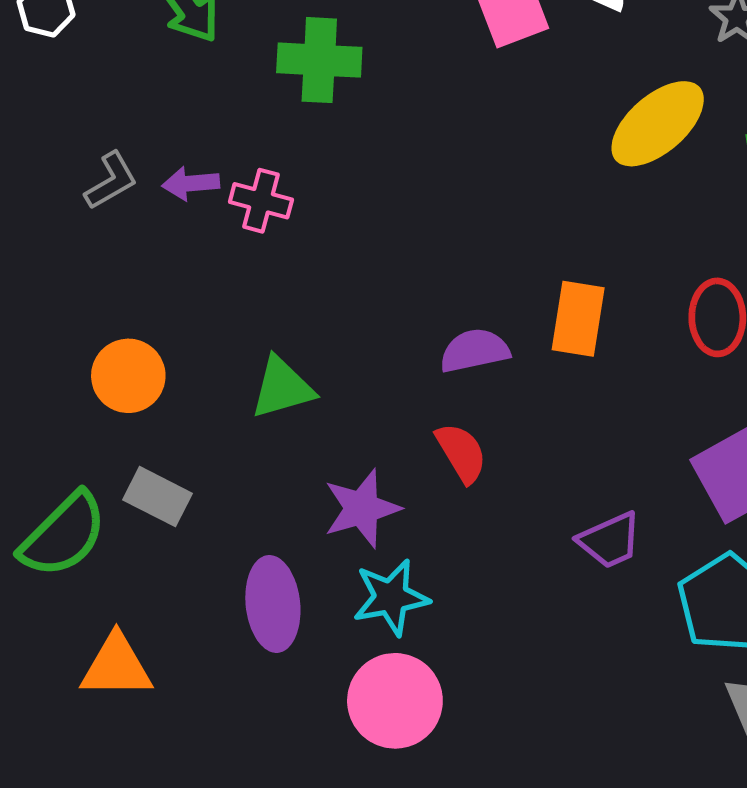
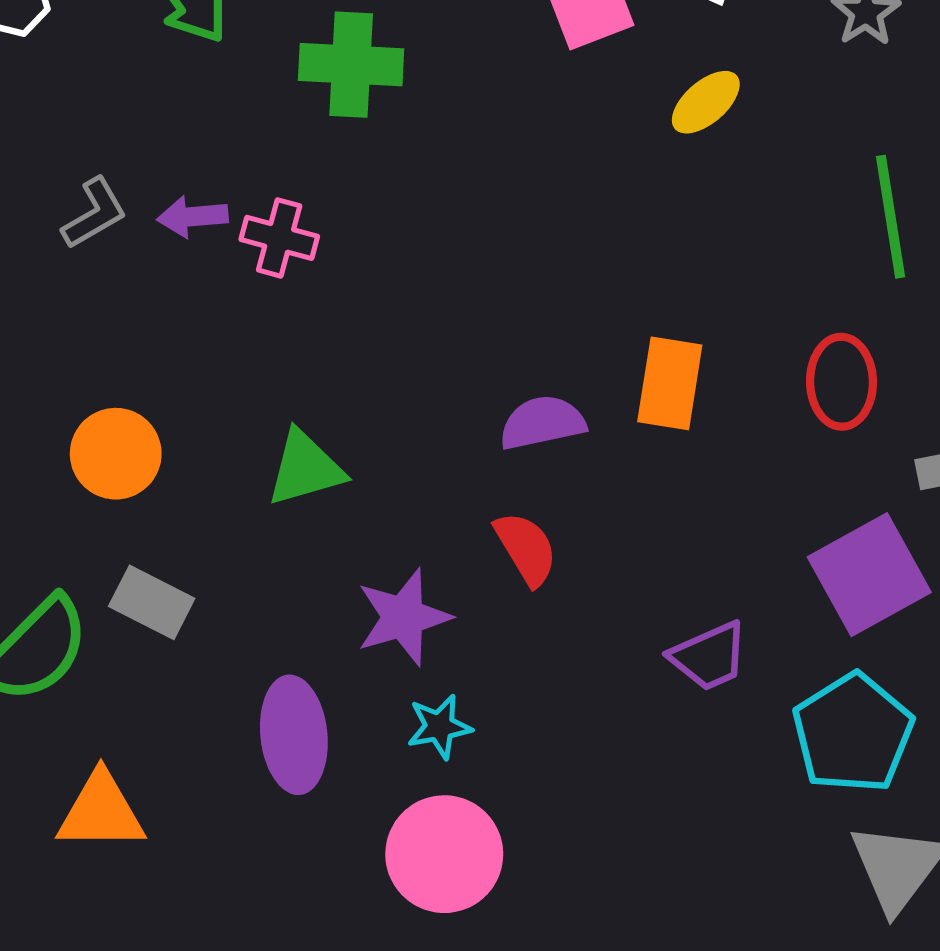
yellow ellipse: (658, 124) -> (706, 102), moved, size x0.6
cyan star: (391, 597) -> (439, 727), size x0.7

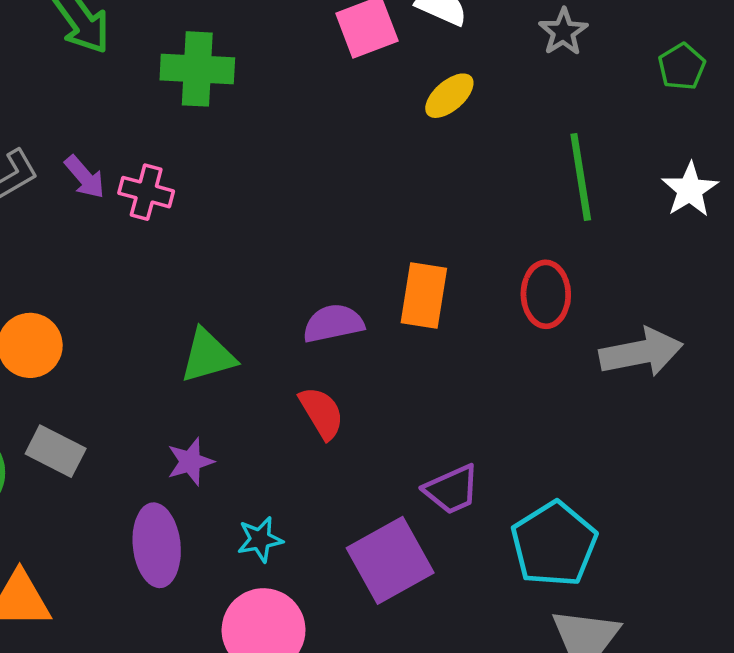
purple arrow: (193, 217) -> (85, 177), turned -126
green triangle: (305, 468) -> (208, 356), moved
purple square: (869, 575) -> (390, 560), moved
purple star: (403, 617) -> (190, 462), moved, size x0.7

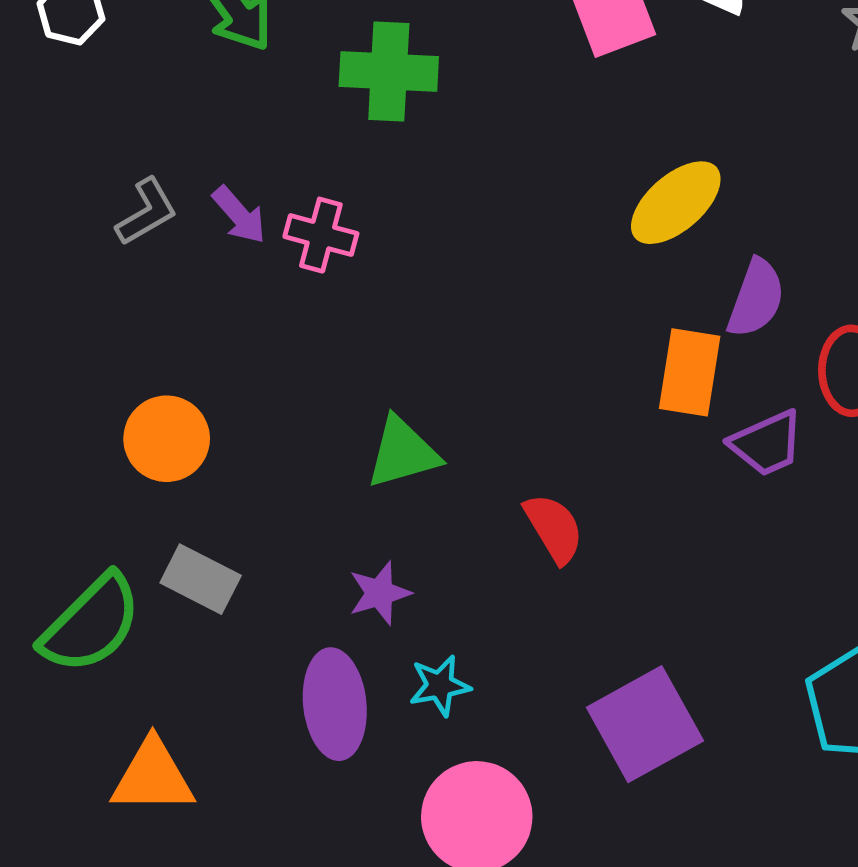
yellow ellipse: (449, 96) -> (676, 203), moved, size x1.4
purple semicircle: (333, 323) -> (756, 298), moved, turned 122
purple trapezoid: (452, 489) -> (767, 443), moved
cyan star: (260, 539) -> (440, 686), moved

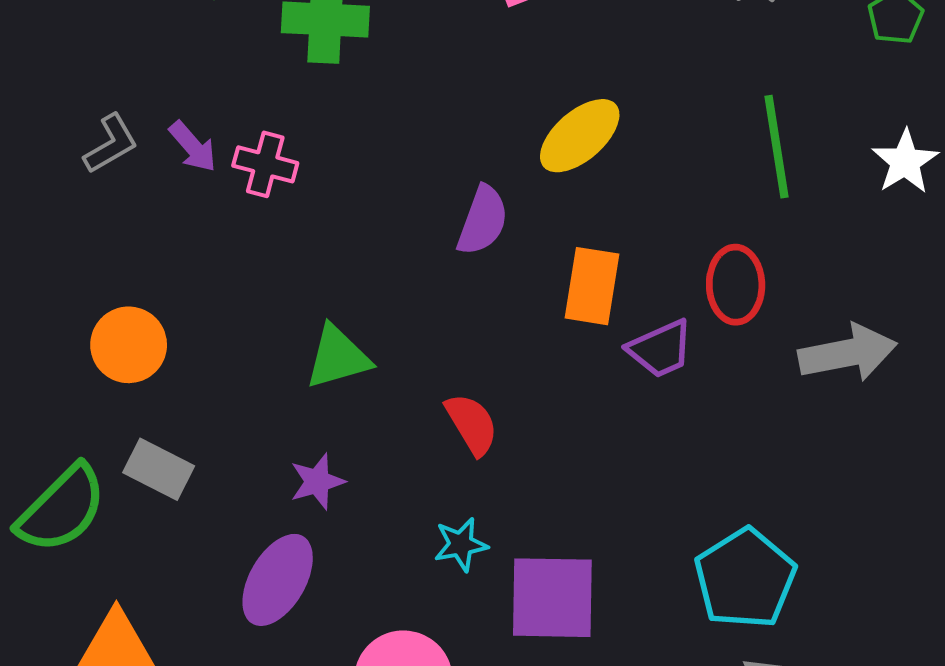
purple semicircle: (756, 298) -> (483, 220), moved
cyan star: (440, 686) -> (461, 544), moved
purple ellipse: (335, 704) -> (278, 580), turned 36
purple square: (645, 724) -> (552, 598), turned 30

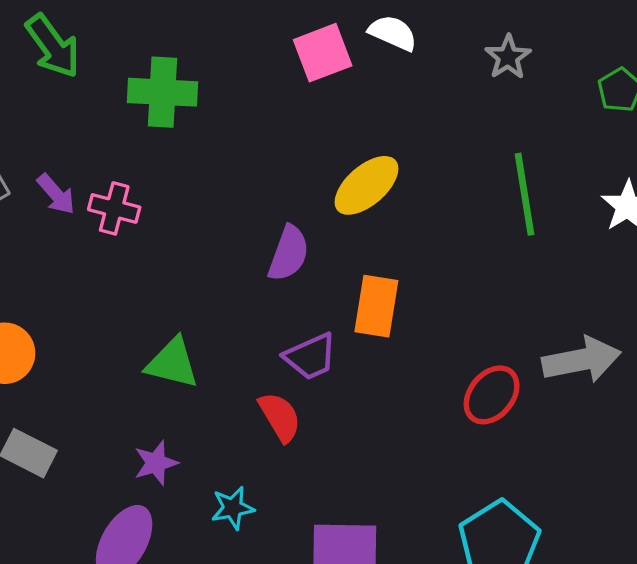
red ellipse: (736, 285) -> (492, 395), moved, turned 40
purple trapezoid: (660, 349) -> (311, 357), moved
green triangle: (338, 357) -> (172, 363), turned 30
cyan star: (461, 544) -> (233, 508), moved

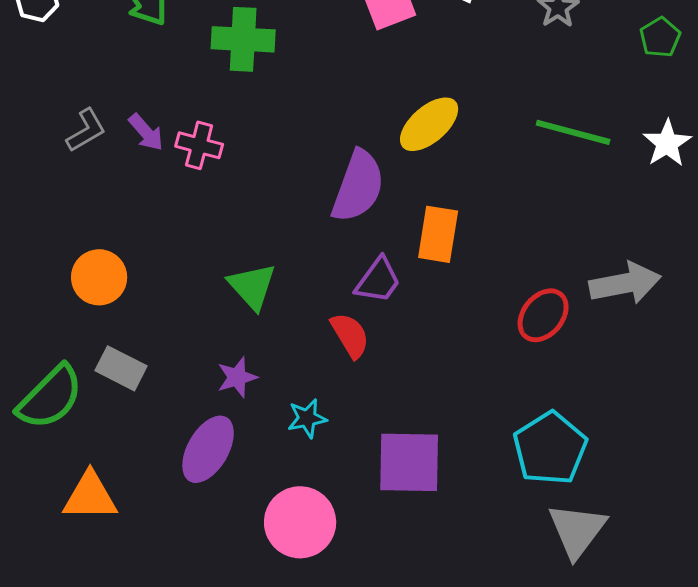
green line: (524, 194) -> (573, 132), turned -66
purple semicircle: (289, 253) -> (358, 186), size x1.4
purple trapezoid: (311, 357) -> (378, 280), turned -30
green triangle: (172, 363) -> (252, 286), turned 34

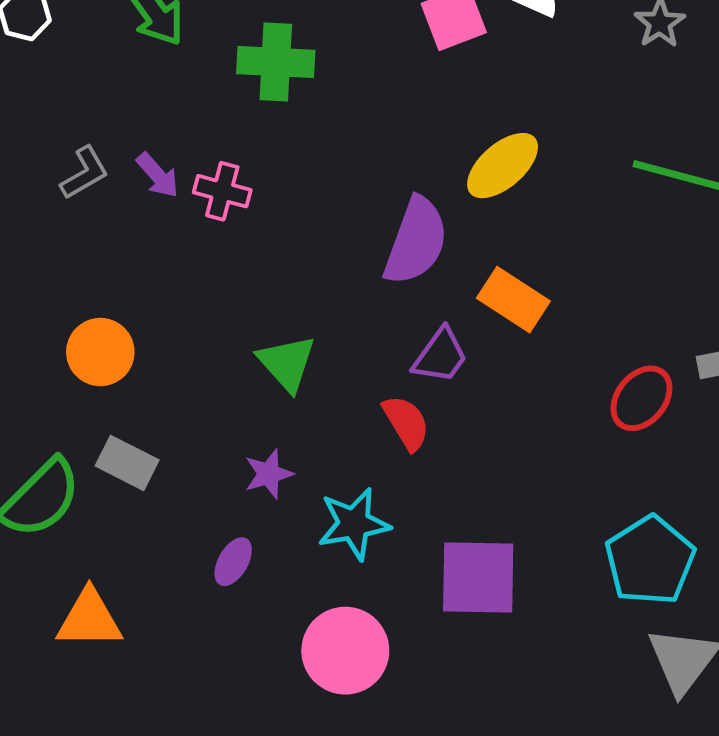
orange rectangle: (438, 234) -> (513, 300), turned -66
cyan star: (307, 418) -> (354, 524), size x1.5
purple ellipse: (208, 449) -> (233, 562), size x0.6

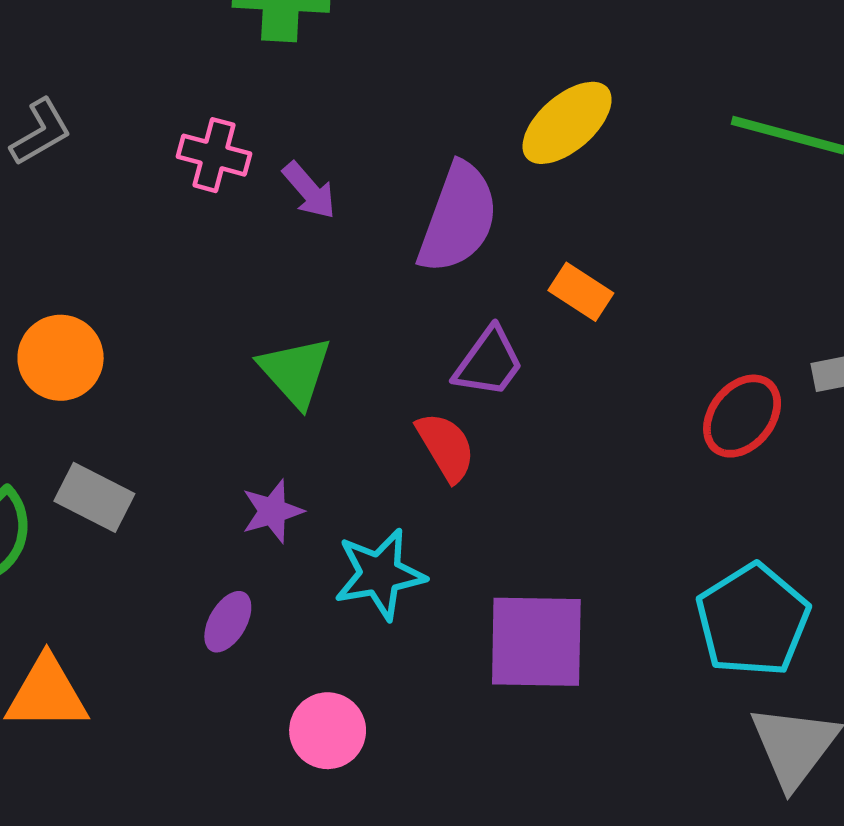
purple arrow: (158, 175) -> (309, 190), moved
orange rectangle: (513, 300) -> (581, 292), size x0.7
pink circle: (345, 651) -> (328, 731), moved, size x0.7

